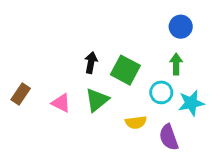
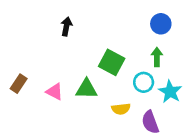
black arrow: (91, 63) -> (66, 26), moved
green triangle: (97, 100) -> (86, 89), turned 40
cyan star: (191, 103) -> (170, 92), turned -30

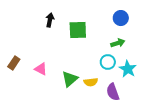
green arrow: (157, 57) -> (118, 43), turned 72
green square: (112, 62) -> (78, 30), moved, turned -30
green triangle: (86, 89) -> (70, 79), moved, turned -42

